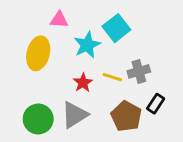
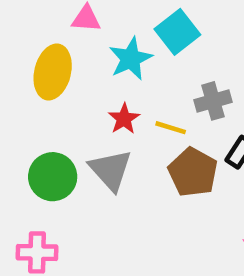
yellow line: (112, 77) -> (171, 128), moved
gray triangle: (75, 115) -> (111, 170), turned -40

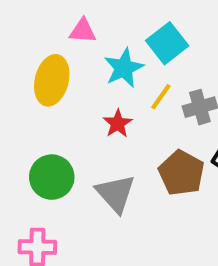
yellow line: (171, 128) -> (161, 97), moved, turned -72
gray triangle: (111, 170) -> (116, 193), moved

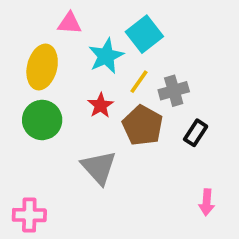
brown pentagon: (181, 173) -> (143, 125), moved
green circle: (52, 177) -> (42, 120), moved

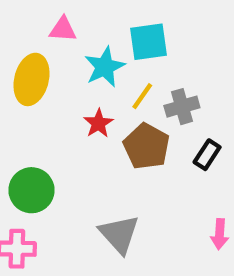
cyan square: (144, 34) -> (149, 42), turned 30
green circle: (42, 120) -> (32, 190), moved
gray triangle: (99, 168) -> (119, 234), moved

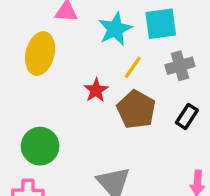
cyan square: (149, 42) -> (161, 24), moved
cyan star: (105, 67) -> (115, 29), moved
gray cross: (182, 107) -> (180, 66), moved

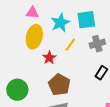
yellow ellipse: (40, 53) -> (34, 37), moved
brown pentagon: (136, 109) -> (59, 85), moved

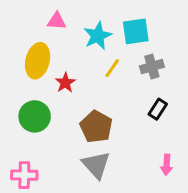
yellow ellipse: (34, 37) -> (38, 61), moved
red star: (49, 58) -> (65, 83), moved
green circle: (17, 90) -> (35, 116), moved

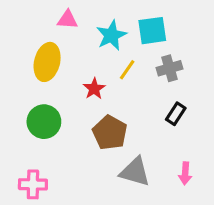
red star: (65, 83) -> (94, 89), moved
gray triangle: (96, 165) -> (135, 172), moved, turned -32

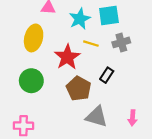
yellow line: (127, 70) -> (91, 44), turned 72
red star: (94, 89) -> (67, 57), size x1.6
black rectangle: (176, 114) -> (107, 75), moved

